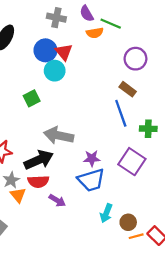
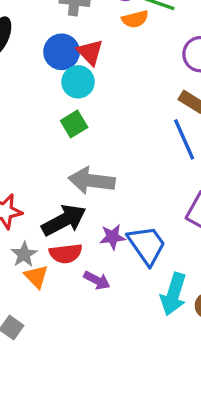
green square: (32, 98) -> (74, 124), moved
purple star: (92, 158) -> (112, 237), moved
blue trapezoid: (91, 180) -> (147, 245), turned -104
cyan arrow: (106, 213) -> (173, 294), size x1.4

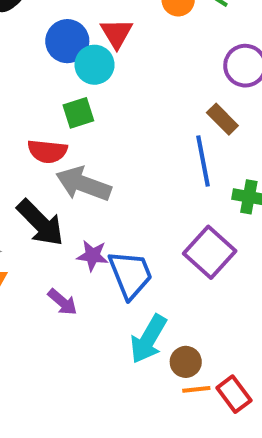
blue circle: (62, 52) -> (67, 41), moved
black arrow: (64, 220) -> (40, 223), turned 60
red semicircle: (66, 253) -> (47, 151), moved

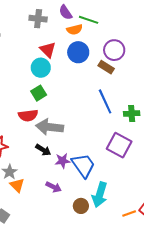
blue circle: (67, 41) -> (78, 52), moved
brown rectangle: (222, 119) -> (106, 67), moved
black arrow: (40, 223) -> (43, 150), moved, size x0.6
brown circle: (186, 362) -> (81, 206), moved

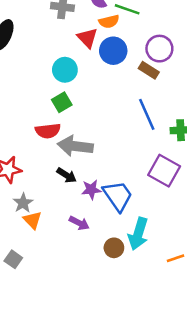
red triangle: (48, 50) -> (87, 38), moved

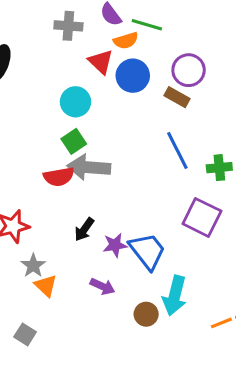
gray arrow: (75, 146) -> (89, 167), moved
black arrow: (67, 175) -> (84, 229), turned 96

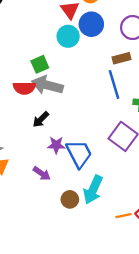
brown rectangle: (177, 97) -> (122, 58), moved, turned -54
cyan circle: (75, 102) -> (68, 36), moved
black arrow: (84, 229) -> (41, 119), moved

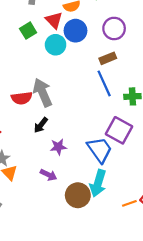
green square: (40, 64) -> (28, 31), moved
gray arrow: (47, 85) -> (43, 93), turned 60
blue trapezoid: (79, 154) -> (100, 150), moved
brown circle: (70, 199) -> (78, 195), size x1.5

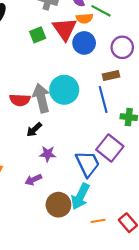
red triangle: (54, 20) -> (65, 29), size x1.4
cyan circle: (56, 45) -> (64, 90), moved, size x1.4
purple arrow: (49, 175) -> (33, 180), turned 119
orange line: (129, 203) -> (98, 221), moved

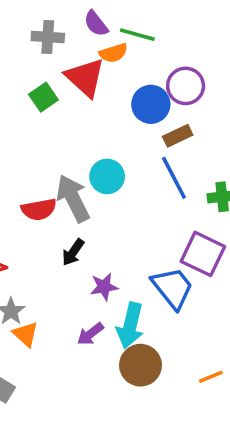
blue circle: (84, 43) -> (151, 104), moved
cyan circle: (64, 90) -> (107, 176), size x0.7
cyan arrow: (80, 196) -> (130, 326), moved

